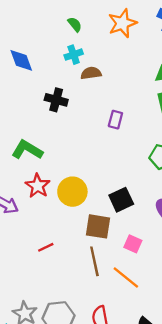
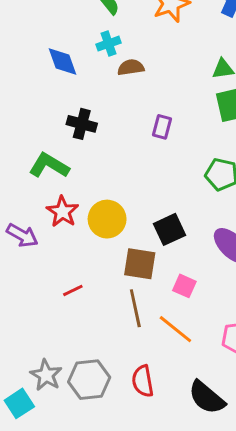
blue diamond: (21, 60) -> (62, 61), moved
black cross: (56, 100) -> (82, 124), moved

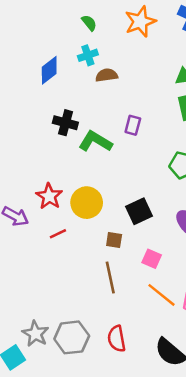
blue diamond: (62, 61) -> (49, 70), turned 72
green L-shape: (49, 166) -> (95, 141), moved
brown square: (140, 264) -> (114, 240), size x0.6
red line: (73, 290) -> (58, 234), moved
orange line: (175, 329) -> (162, 295), moved

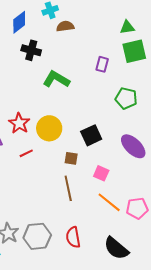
black cross: (65, 123) -> (31, 50), moved
purple rectangle: (133, 125) -> (102, 64), moved

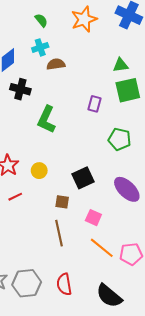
green L-shape: (56, 79) -> (46, 119), turned -96
yellow circle: (49, 128) -> (39, 171), size x0.6

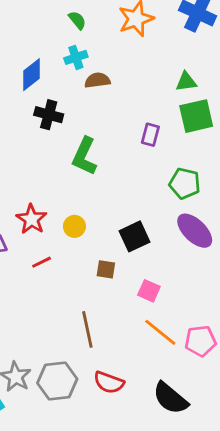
purple ellipse: (127, 189) -> (195, 231), moved
brown line: (59, 233) -> (87, 329), moved
red semicircle: (64, 284) -> (109, 382), turned -60

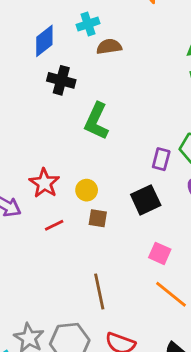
purple rectangle: (150, 135) -> (161, 159), moved
brown square: (106, 269) -> (98, 218), moved

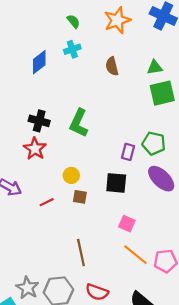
brown semicircle: (109, 47) -> (112, 66), moved, turned -96
black cross: (61, 80) -> (39, 121), moved
red star: (44, 183) -> (35, 149), moved
black square: (146, 200) -> (116, 183), turned 30

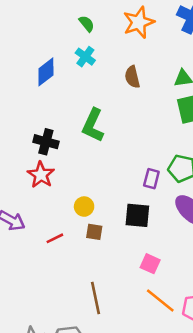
cyan cross: (72, 49) -> (85, 57), turned -35
green L-shape: (79, 123) -> (93, 125), moved

